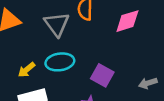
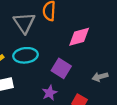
pink diamond: (127, 21) -> (79, 37), moved

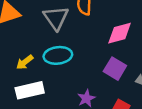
purple square: (61, 68) -> (115, 69), moved

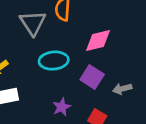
cyan ellipse: (58, 55) -> (54, 61), moved

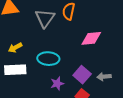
cyan ellipse: (54, 61) -> (48, 59), moved
purple square: (92, 77) -> (82, 75), moved

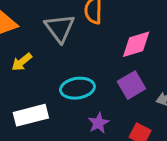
yellow arrow: (15, 48) -> (22, 62), moved
purple square: (82, 75) -> (131, 85), moved, turned 30

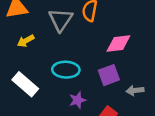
white rectangle: (31, 115) -> (25, 84), turned 45

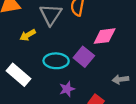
yellow arrow: (26, 41) -> (28, 35), moved
purple square: (109, 75) -> (84, 57), moved, turned -30

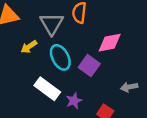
cyan ellipse: (56, 61) -> (60, 57), moved, turned 65
white rectangle: (19, 75) -> (47, 89), moved

